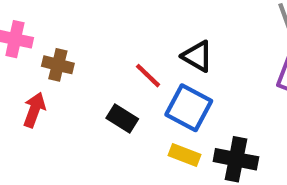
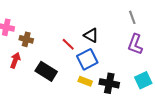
blue square: (189, 108) -> (87, 59), turned 35
black rectangle: (122, 118) -> (46, 71), moved, size x1.5

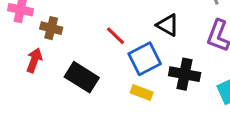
black triangle: (91, 35) -> (168, 25), moved
black cross: (109, 83) -> (185, 74), moved

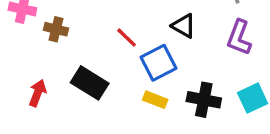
red arrow: (34, 60) -> (38, 93), moved
black cross: (185, 74) -> (204, 100), moved

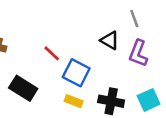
black triangle: (184, 26) -> (110, 40), moved
blue square: (158, 63) -> (76, 73), turned -36

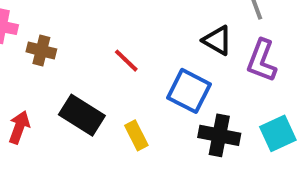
blue square: (76, 73) -> (189, 91), moved
yellow rectangle: (74, 101) -> (136, 135), moved, turned 42

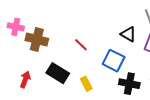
brown cross: (41, 50) -> (37, 39), size x1.5

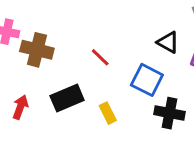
black rectangle: (58, 73) -> (67, 98), turned -55

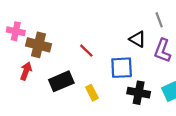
blue square: (147, 80) -> (122, 68), turned -30
red arrow: (20, 107) -> (26, 71), moved

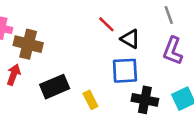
black triangle: (137, 39) -> (130, 39), moved
red line: (86, 51) -> (106, 24), moved

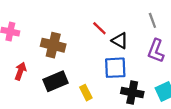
brown cross: (28, 44) -> (53, 45), moved

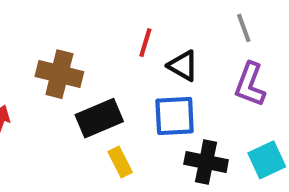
red line: (99, 28) -> (145, 43), turned 63
black rectangle: (55, 81) -> (99, 118), moved

